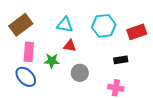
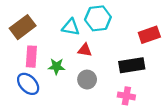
cyan hexagon: (104, 26) -> (98, 18), moved
red triangle: (70, 46) -> (85, 50), moved
black rectangle: (121, 60) -> (132, 65), size x1.6

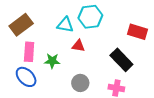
red rectangle: (149, 35) -> (138, 32), turned 36
black rectangle: (132, 65) -> (121, 60), turned 55
gray circle: (87, 80) -> (80, 83), moved

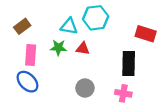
brown rectangle: (21, 25) -> (22, 26), size x0.7
black rectangle: (121, 60) -> (129, 64), turned 45
green star: (52, 61) -> (58, 48), moved

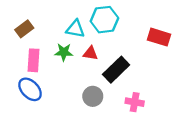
black rectangle: (129, 64) -> (116, 70), moved, turned 45

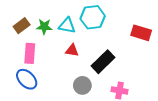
green star: (64, 52) -> (44, 27), moved
red triangle: (90, 53) -> (72, 50), moved

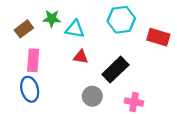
cyan hexagon: (93, 17) -> (121, 20), moved
green star: (44, 27) -> (52, 19), moved
blue ellipse: (27, 79) -> (30, 89), turned 30

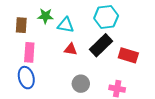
brown rectangle: (24, 29) -> (21, 25), turned -49
red rectangle: (158, 37) -> (128, 55), moved
black rectangle: (115, 70) -> (101, 45), moved

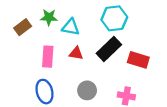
brown rectangle: (21, 25) -> (23, 27), turned 49
pink rectangle: (29, 52) -> (48, 57), moved
blue ellipse: (26, 78) -> (44, 92), moved

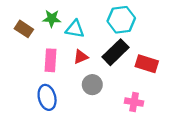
brown rectangle: (23, 27) -> (24, 29), turned 70
red triangle: (76, 53) -> (81, 57), turned -32
gray circle: (87, 90) -> (92, 85), moved

